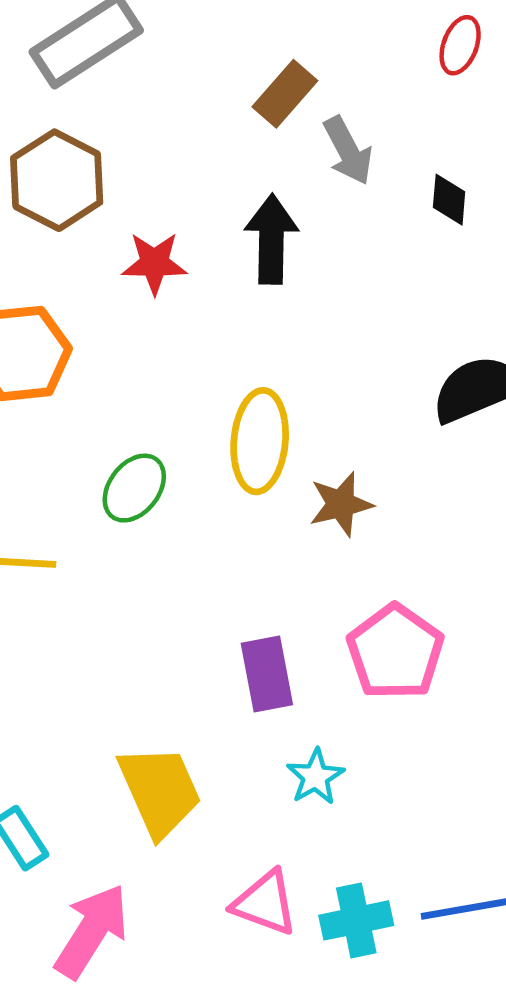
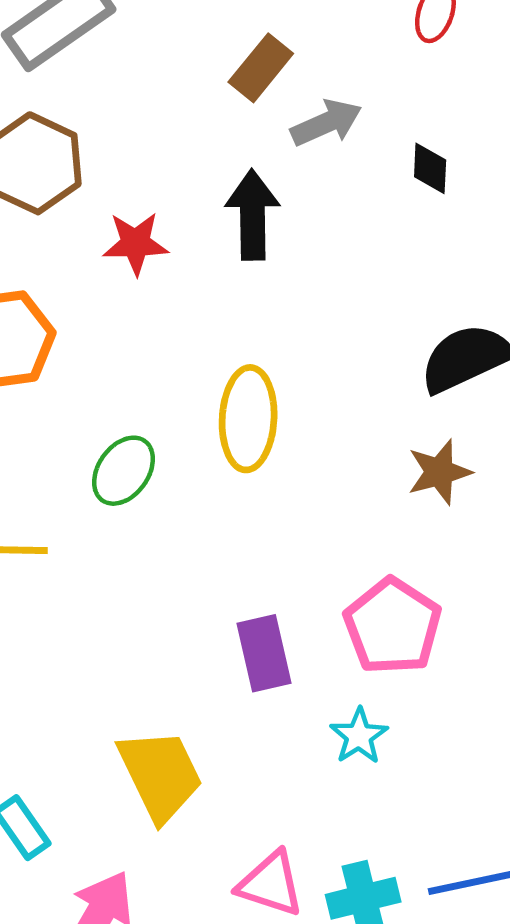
gray arrow: (348, 151) -> (326, 123), turned -84
brown star: (341, 504) -> (439, 472), moved
cyan star: (315, 777) -> (359, 736), moved

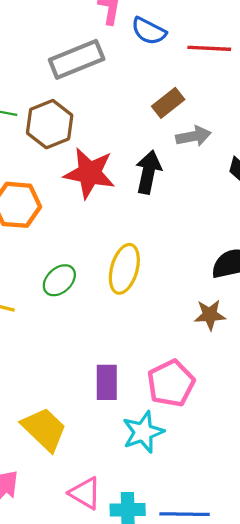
red star: (135, 243) -> (89, 173), size x1.6
cyan star: (359, 736) -> (143, 432), size x1.5
yellow trapezoid: (160, 775) -> (44, 429), turned -33

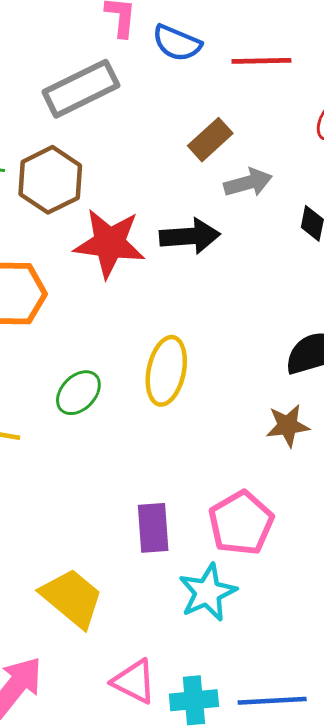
black arrow: (148, 172) -> (190, 236), turned 78

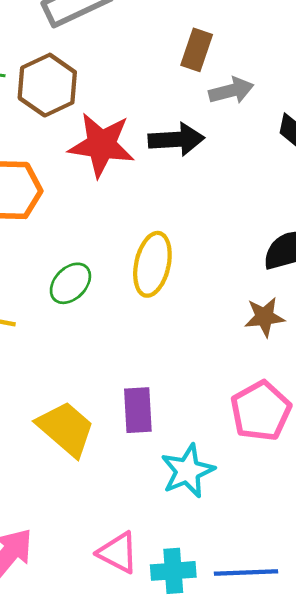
brown rectangle: (210, 140) -> (197, 50), turned -30
pink pentagon: (241, 523) -> (261, 411), moved
yellow trapezoid: (72, 598) -> (66, 429), moved

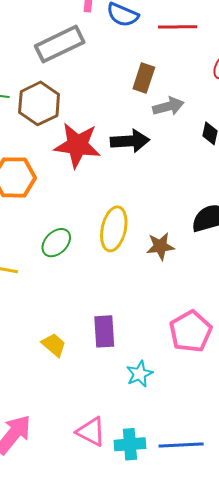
brown star: (264, 317) -> (160, 246), moved
yellow trapezoid: (66, 429) -> (54, 345), size x0.6
cyan star: (188, 471) -> (139, 374), size x0.7

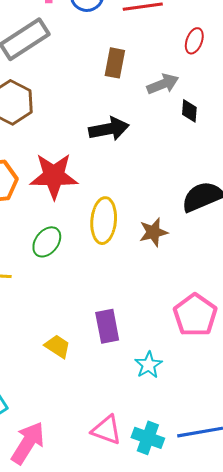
gray arrow: (168, 106) -> (163, 84), moved
red star: (77, 145) -> (54, 176), moved
cyan cross: (130, 444) -> (148, 438), turned 32

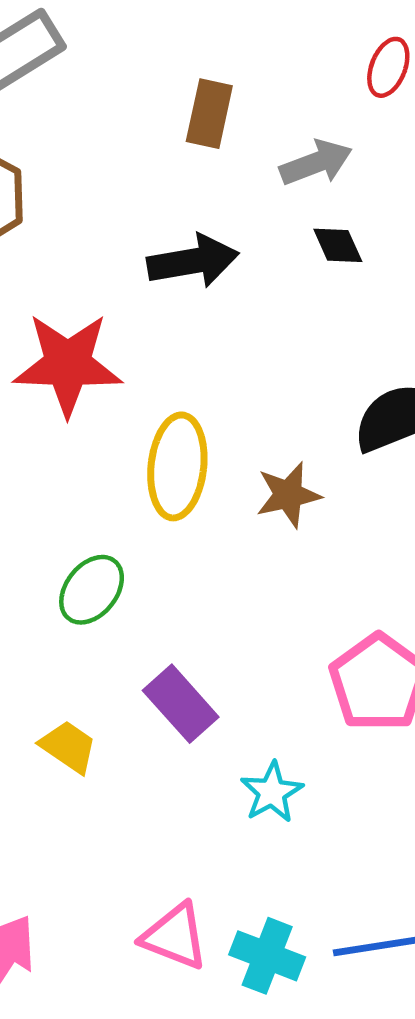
black diamond: (189, 111) -> (338, 245), moved, turned -30
green ellipse: (47, 242) -> (92, 590), moved
purple rectangle: (107, 326) -> (181, 704), turned -32

